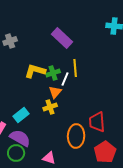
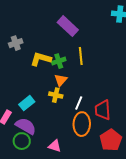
gray cross: (10, 41) -> (16, 43), moved
white line: (65, 79) -> (79, 103), moved
yellow cross: (50, 107) -> (56, 95), turned 32

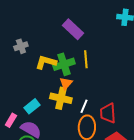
green cross: (59, 61) -> (64, 64), size x1.5
yellow cross: (56, 95) -> (61, 98), size x1.5

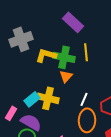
gray cross: (21, 46) -> (21, 39), size x1.6
green cross: (64, 64) -> (64, 57), turned 30
yellow cross: (61, 98) -> (48, 98), moved

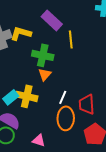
yellow line: (86, 52) -> (71, 39), moved
yellow L-shape: (46, 55) -> (21, 33), moved

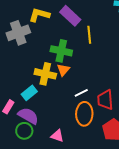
yellow L-shape: (21, 33) -> (39, 15), moved
yellow cross: (27, 96) -> (45, 74), moved
white line: (63, 97) -> (81, 93), turned 40

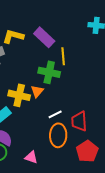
green cross: (61, 51) -> (49, 72), moved

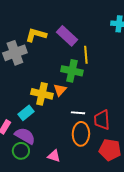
white line: (55, 114) -> (78, 113), turned 32
red pentagon: (87, 151) -> (110, 150), turned -30

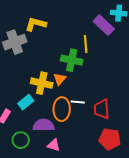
purple rectangle: (67, 36) -> (104, 25), moved
orange ellipse: (81, 134) -> (62, 109), moved
purple semicircle: (25, 136) -> (44, 125), moved, turned -30

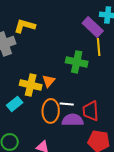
yellow line: (86, 44) -> (99, 47), moved
green cross: (72, 60) -> (77, 62), moved
purple semicircle: (44, 125) -> (73, 120), moved

